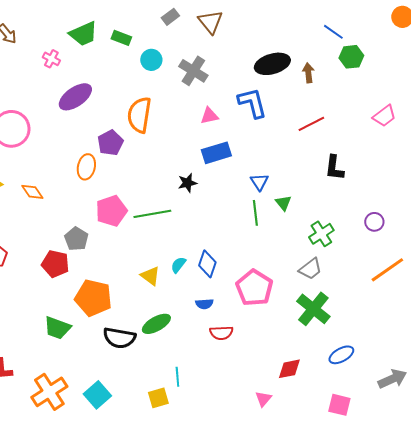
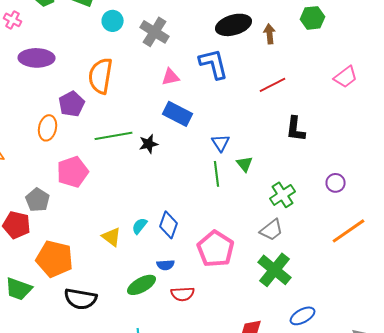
purple ellipse: (75, 97) -> (37, 58), turned 36
blue rectangle: (216, 153) -> (178, 114), turned 44
green line: (152, 214) -> (114, 136), moved
green ellipse: (156, 324) -> (142, 285), moved

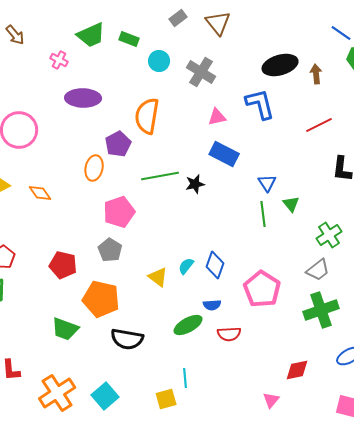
gray pentagon: (38, 200) -> (110, 250), moved
green cross: (275, 270) -> (321, 310), turned 32

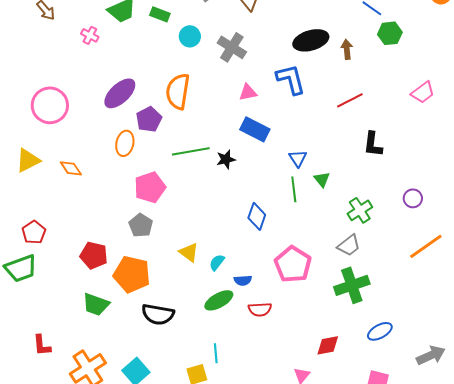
purple ellipse: (83, 98) -> (120, 93), moved, turned -44
red pentagon: (63, 265) -> (94, 255), moved
blue diamond: (215, 265) -> (257, 216), moved
cyan semicircle: (186, 266) -> (217, 262), moved

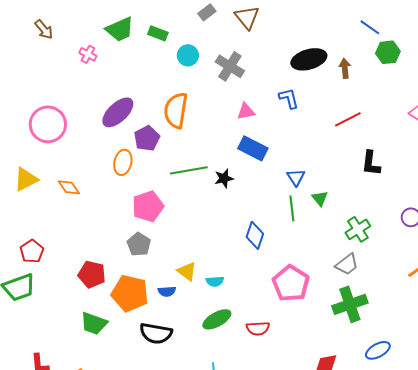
blue L-shape: (291, 79) -> (289, 98), size x0.7
cyan semicircle: (217, 262) -> (215, 281), turned -132
blue semicircle: (243, 280) -> (167, 291), moved

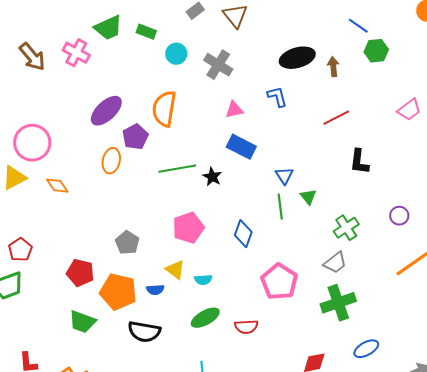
brown arrow: (44, 29) -> (32, 57), moved, size x1.4
pink cross: (88, 54) -> (76, 53), size x1.5
pink circle: (48, 124) -> (32, 143), moved
black star: (224, 178) -> (212, 177), turned -30
pink pentagon: (148, 206) -> (188, 228), moved

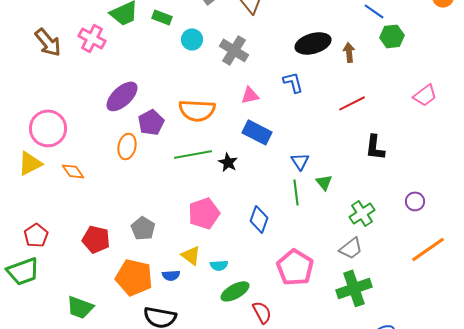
orange semicircle: (164, 109) -> (197, 110), moved, turned -96
red pentagon: (80, 273) -> (96, 239), moved
green ellipse: (205, 318) -> (235, 291), moved
green trapezoid: (82, 322) -> (80, 307), moved
red semicircle: (246, 327) -> (262, 312), turned -115

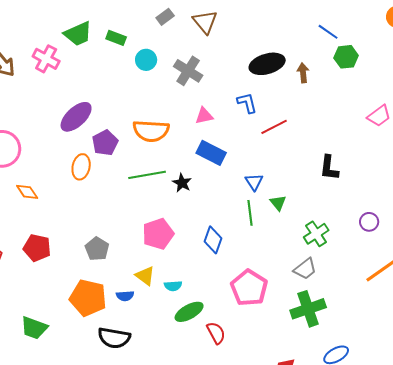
red line: (352, 103) -> (274, 127), moved
red pentagon: (96, 239) -> (37, 248), moved

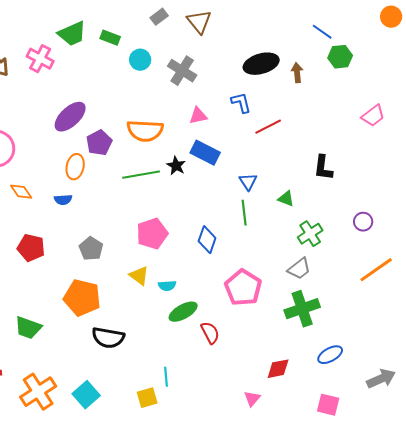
black star: (182, 183) -> (176, 166), moved
green triangle: (278, 203) -> (286, 199), moved, turned -30
blue semicircle: (125, 296) -> (63, 200), moved

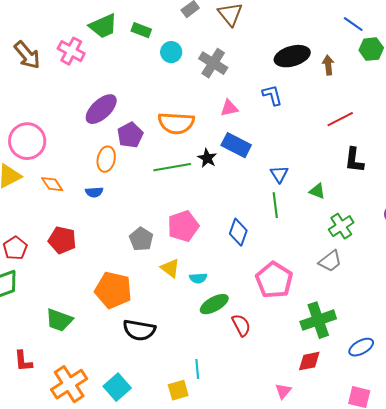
red line: (268, 127) -> (340, 119), moved
gray pentagon: (91, 249) -> (141, 239), moved
green cross: (302, 309) -> (318, 320), moved

